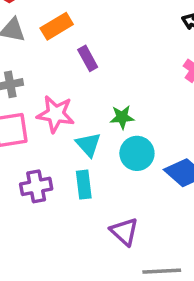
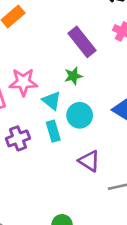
purple rectangle: (88, 58) -> (82, 42), moved, size x1.6
cyan circle: (137, 153) -> (80, 115), moved

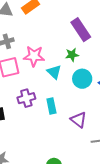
cyan circle: (80, 115) -> (82, 79), moved
cyan rectangle: (53, 131) -> (51, 106), moved

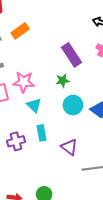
cyan triangle: (54, 72) -> (34, 105), moved
purple cross: (26, 98) -> (16, 141), moved

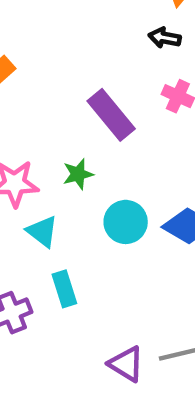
green star: (63, 81) -> (78, 174), moved
purple triangle: (69, 147) -> (126, 364), moved

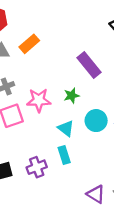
cyan triangle: (42, 231) -> (66, 128), moved

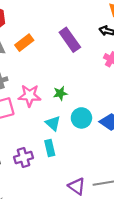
purple rectangle: (89, 65) -> (70, 40), moved

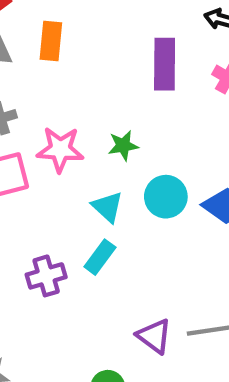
purple rectangle: (70, 40) -> (165, 64), moved, turned 35
orange rectangle: (24, 43) -> (51, 41), turned -48
cyan rectangle: (50, 148) -> (100, 257), turned 49

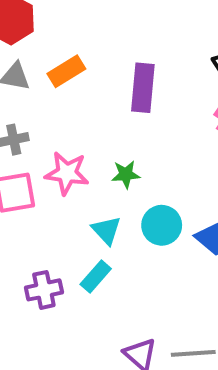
orange rectangle: (51, 41) -> (66, 71), turned 48
purple rectangle: (165, 64) -> (143, 88), moved

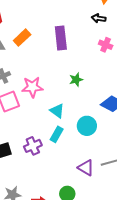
green star: (126, 174) -> (76, 80), moved
cyan circle: (162, 225) -> (87, 126), moved

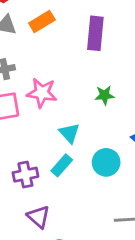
purple triangle: (86, 168) -> (39, 217), moved

